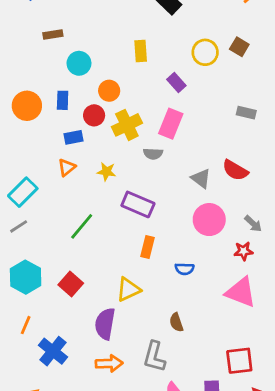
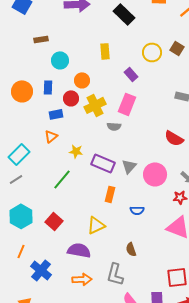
yellow star: (106, 172) -> (76, 151), moved
gray triangle: (201, 178) -> (129, 166), moved, turned 35
purple semicircle: (105, 324) -> (79, 250), turned 90

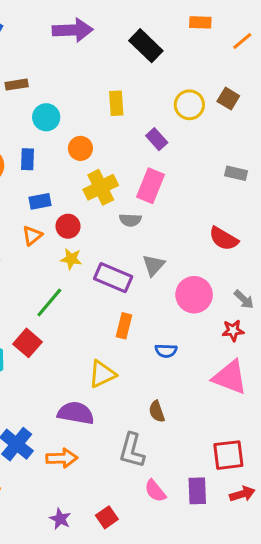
red circle: (71, 98) -> (68, 226), moved
gray triangle: (129, 166) -> (154, 265), moved
red square: (54, 221) -> (28, 343), moved
orange arrow: (82, 279) -> (62, 458), moved

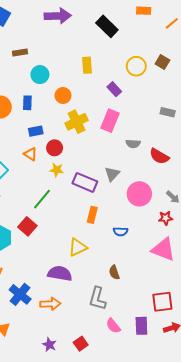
gray semicircle: (130, 220) -> (133, 144), moved
orange triangle: (32, 236) -> (30, 154), turned -48

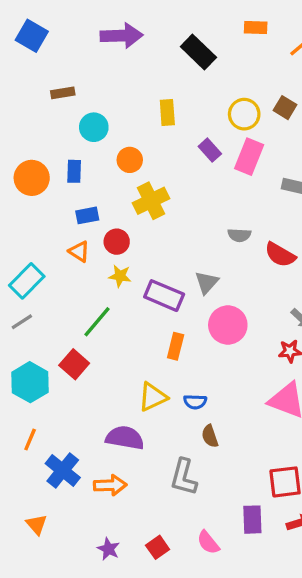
pink rectangle: (110, 121) -> (249, 157), moved
pink circle: (139, 194) -> (228, 325), moved
blue semicircle: (121, 232) -> (195, 402), moved
pink semicircle: (113, 326) -> (208, 542), moved

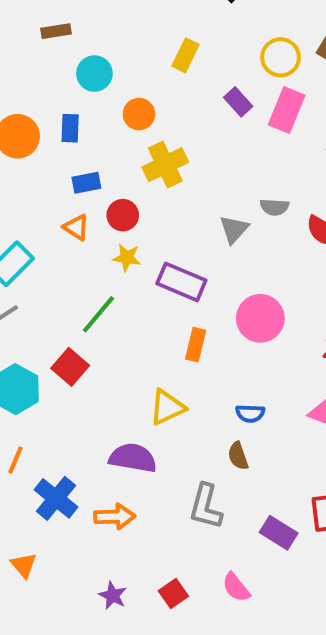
yellow rectangle: (167, 112) -> (185, 55), turned 30
gray triangle: (207, 282) -> (234, 229), moved
blue semicircle: (195, 402) -> (250, 413), moved
purple rectangle: (252, 520) -> (279, 533), moved, turned -56

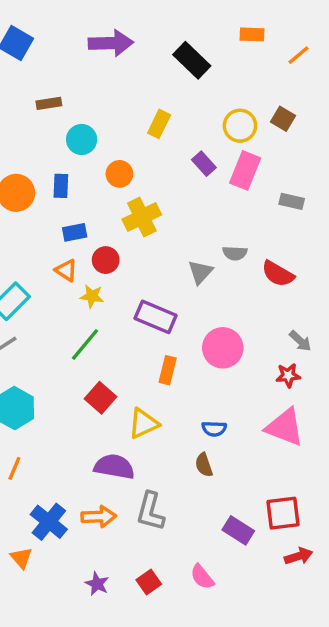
yellow star: (127, 258) -> (92, 296), moved
red square: (70, 367) -> (100, 398), moved
blue cross: (56, 498) -> (49, 522), moved
gray L-shape: (206, 506) -> (150, 511), moved

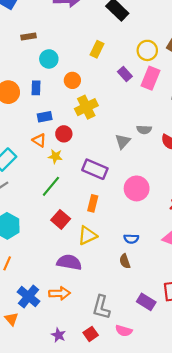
orange rectangle: (168, 370) -> (93, 203), moved
gray L-shape: (150, 511) -> (101, 307), moved
pink semicircle: (202, 577) -> (124, 331), turned -35

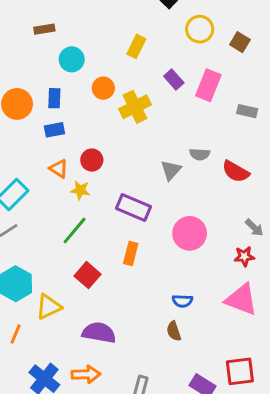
yellow circle: (147, 50) -> (200, 29), moved
yellow cross: (86, 107) -> (135, 107), moved
blue rectangle: (45, 117) -> (54, 130), moved
yellow triangle: (87, 236) -> (49, 307), moved

